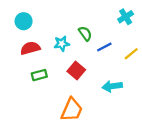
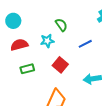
green semicircle: (85, 34) -> (61, 25), moved

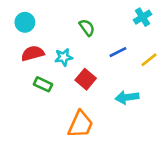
cyan star: (47, 41) -> (64, 57), moved
green rectangle: (27, 69) -> (43, 84), turned 40

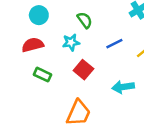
cyan circle: (25, 22) -> (39, 15), moved
cyan star: (64, 57) -> (71, 42), moved

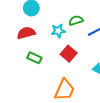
green semicircle: (85, 20) -> (76, 20), moved, turned -72

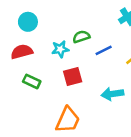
red square: (69, 54) -> (73, 76), turned 35

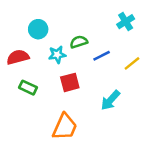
cyan circle: (28, 22) -> (38, 29), moved
cyan arrow: (112, 94) -> (110, 100), turned -40

